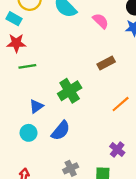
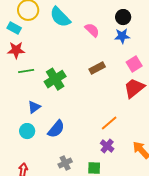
green cross: (70, 91) -> (55, 79), moved
orange line: (121, 104) -> (109, 123), moved

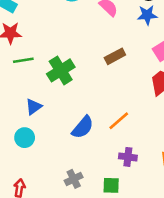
orange line: (109, 123) -> (119, 121), moved
blue semicircle: (56, 129) -> (83, 127), moved
purple cross: (107, 146) -> (128, 157), turned -32

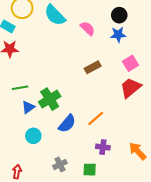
green line: (23, 60) -> (20, 88), moved
green cross: (61, 70) -> (50, 99), moved
cyan circle: (25, 138) -> (33, 136), moved

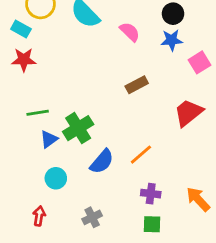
pink square: (130, 63) -> (200, 62), moved
green square: (90, 170) -> (152, 224), moved
red arrow: (17, 172) -> (39, 216), moved

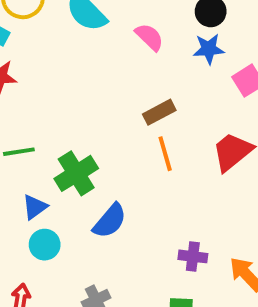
blue triangle: (49, 139) -> (35, 207), moved
orange line: (141, 155) -> (165, 154), moved, turned -65
purple cross: (151, 194) -> (193, 256), moved

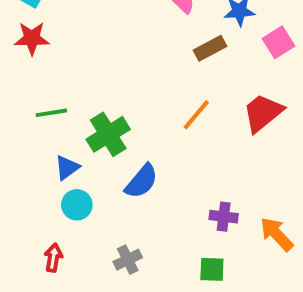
brown rectangle: (159, 112) -> (210, 48), moved
orange line: (165, 154) -> (196, 115), turned 56

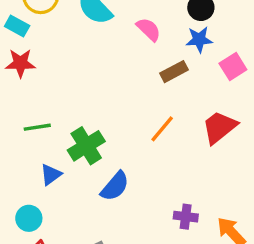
cyan circle: (77, 205) -> (29, 218), moved

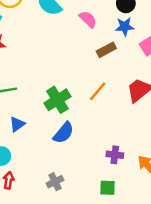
green cross: (86, 146) -> (57, 100), moved

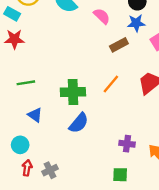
green cross: (57, 100) -> (73, 92), turned 30
blue triangle: (17, 124) -> (35, 115), turned -49
gray cross: (55, 182) -> (50, 170), moved

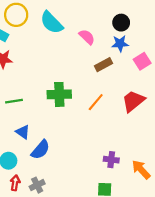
green cross: (73, 92) -> (59, 94), moved
blue semicircle: (79, 123) -> (40, 150), moved

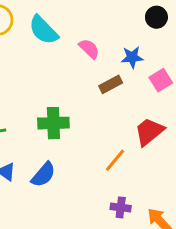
black circle: (121, 23) -> (156, 17), moved
orange line: (96, 102) -> (115, 160), moved
blue semicircle: (40, 150) -> (43, 175), moved

